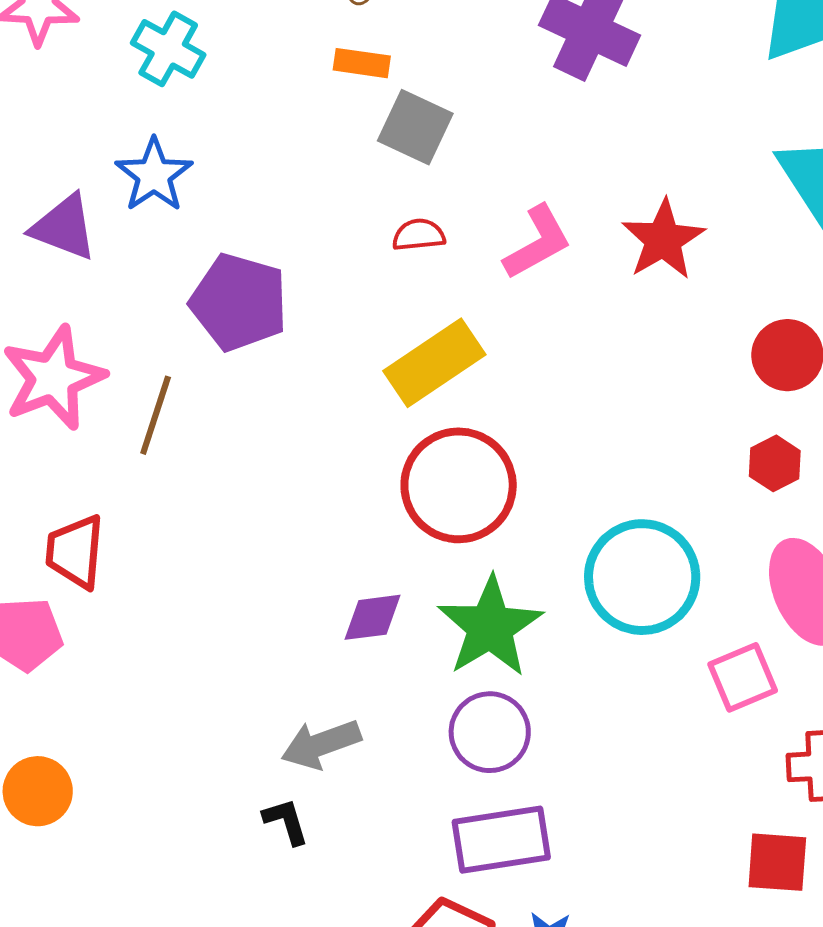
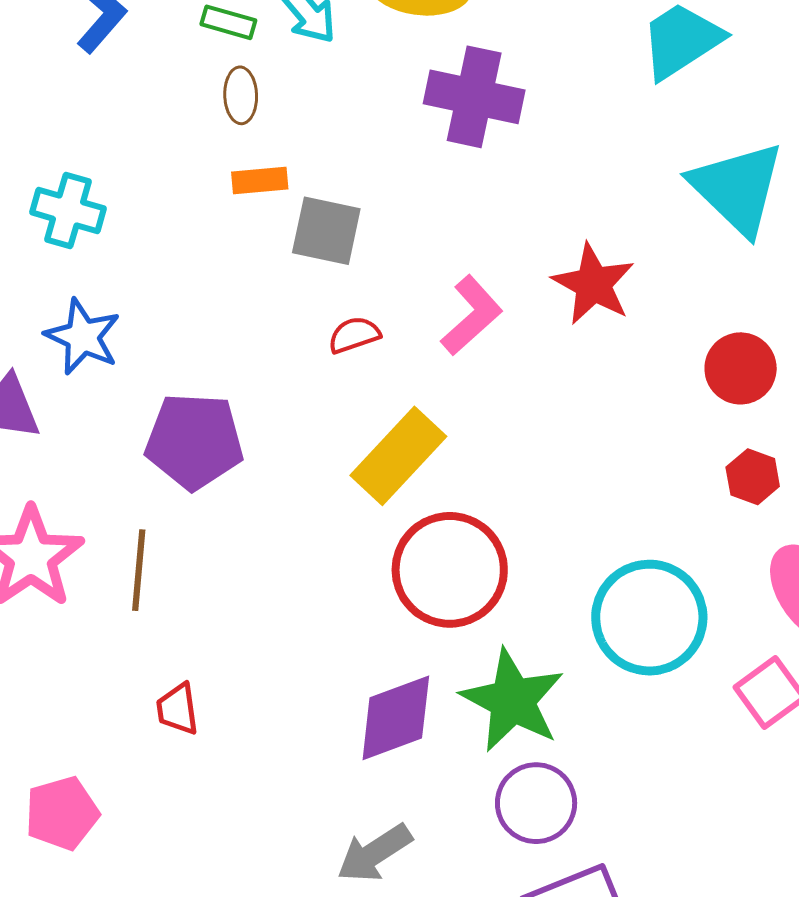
red trapezoid: (75, 552) -> (177, 709), moved, size x0.7
purple diamond: (372, 617) -> (396, 718), size x1.5

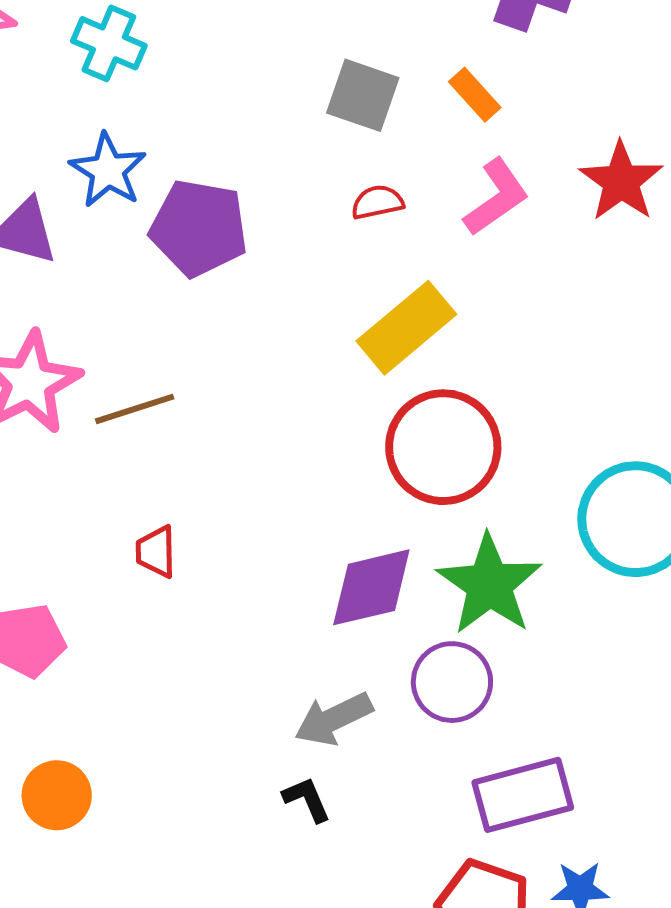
orange rectangle: (260, 181) -> (475, 95), moved, turned 46
purple pentagon: (194, 441) -> (199, 228), moved
brown line: (139, 570) -> (135, 409), turned 60
purple circle: (536, 803) -> (452, 682), moved

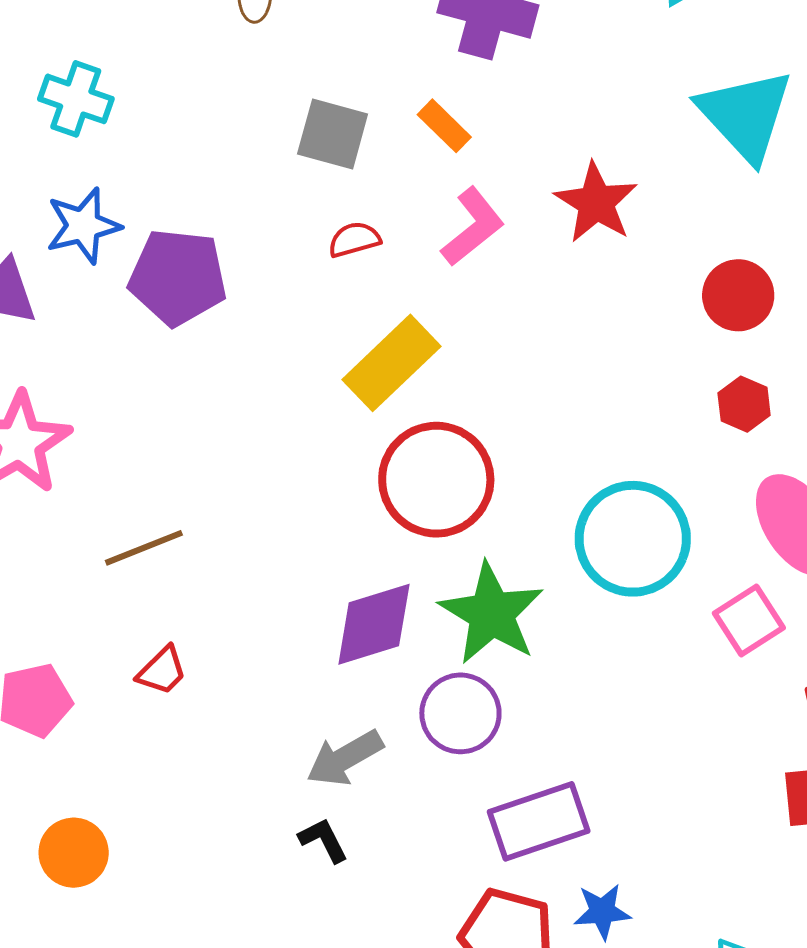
blue star: (108, 170) -> (83, 226), turned 30
brown line: (135, 409) -> (144, 548), moved
red trapezoid: (156, 552) -> (162, 671), moved, turned -130

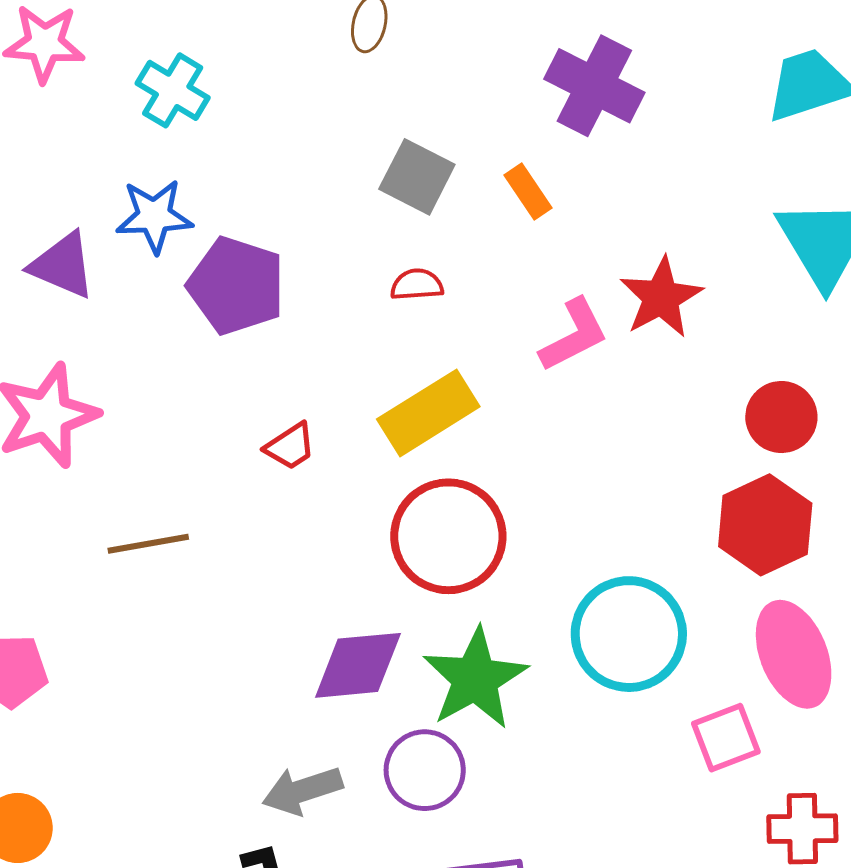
pink L-shape: (473, 227) -> (574, 335), moved
red hexagon: (744, 404) -> (765, 525), size x1.8
red trapezoid: (162, 671) -> (290, 446), moved

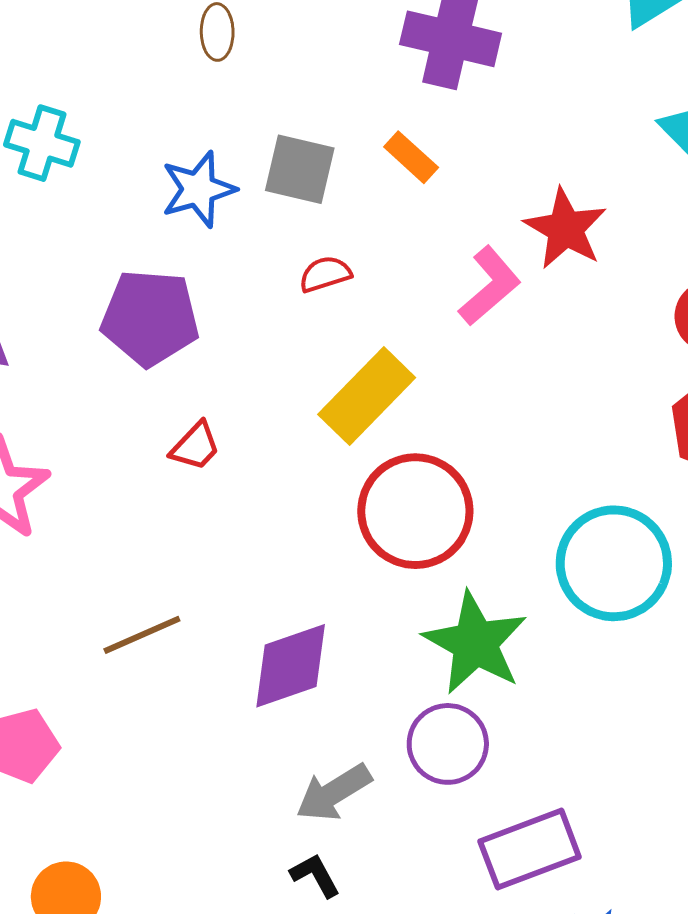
blue star: (154, 216) -> (198, 189), moved
red trapezoid: (290, 446) -> (195, 446), moved
brown line: (148, 544) -> (142, 635), moved
purple diamond: (358, 665) -> (291, 666), moved

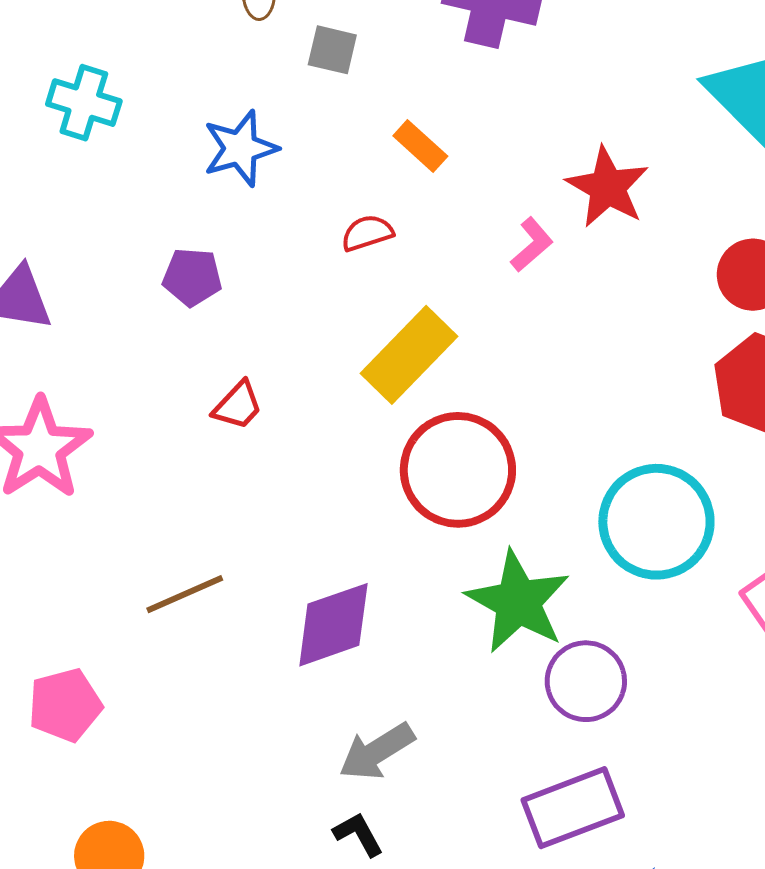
orange rectangle: (411, 157) -> (420, 146), moved
gray square: (300, 169) -> (332, 50), moved, size x0.7
pink L-shape: (490, 286) -> (532, 245), size x0.7
purple pentagon: (150, 318) -> (192, 277), size x0.6
purple circle: (448, 744) -> (586, 681), moved

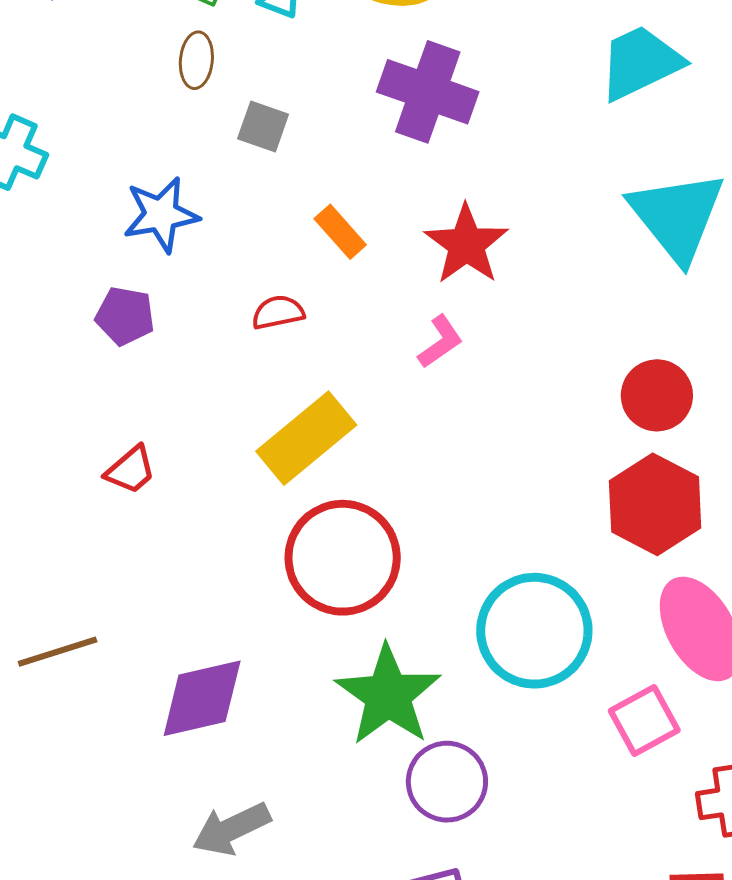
red star: (608, 187) -> (466, 244), moved
purple pentagon: (192, 277) -> (125, 316), moved

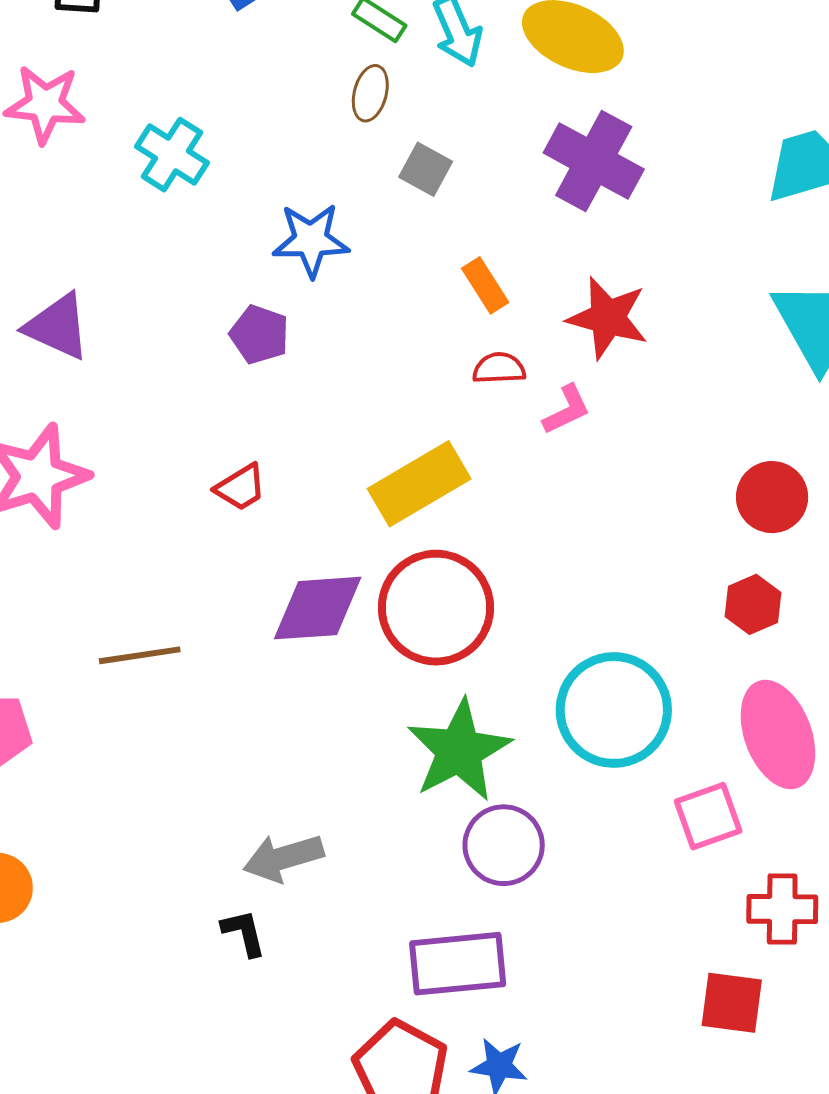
red star: (466, 244) -> (608, 318), turned -30
red semicircle: (278, 312) -> (499, 368), moved
red hexagon: (655, 504) -> (753, 604), size x0.6
purple diamond: (202, 698) -> (318, 608), moved

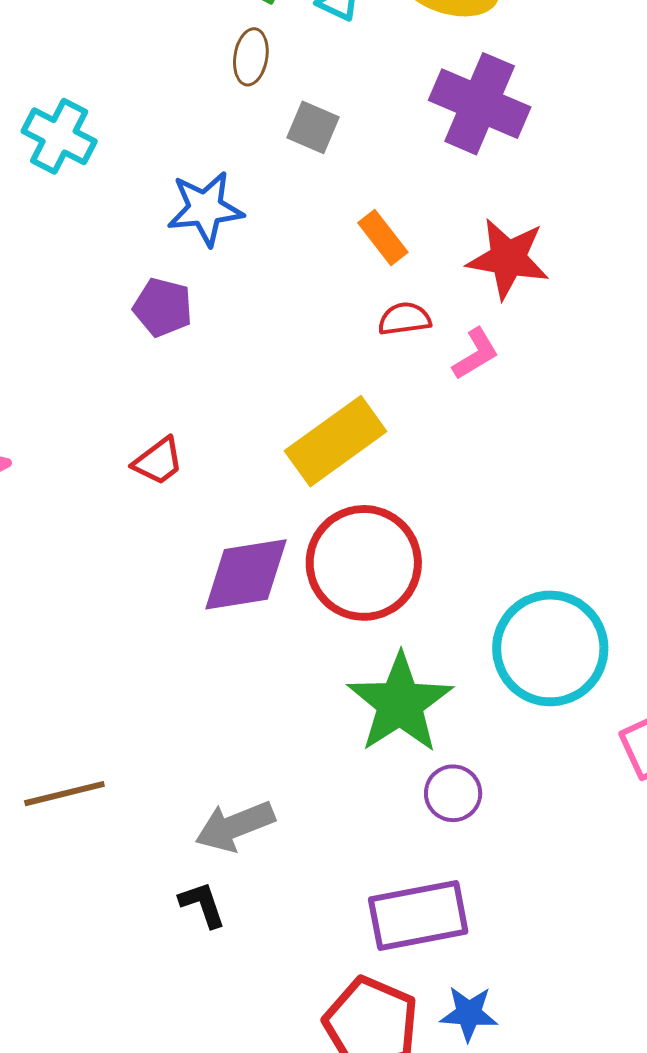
brown line: (140, 655) -> (64, 794), moved
purple circle: (504, 845) -> (453, 793), size x0.7

